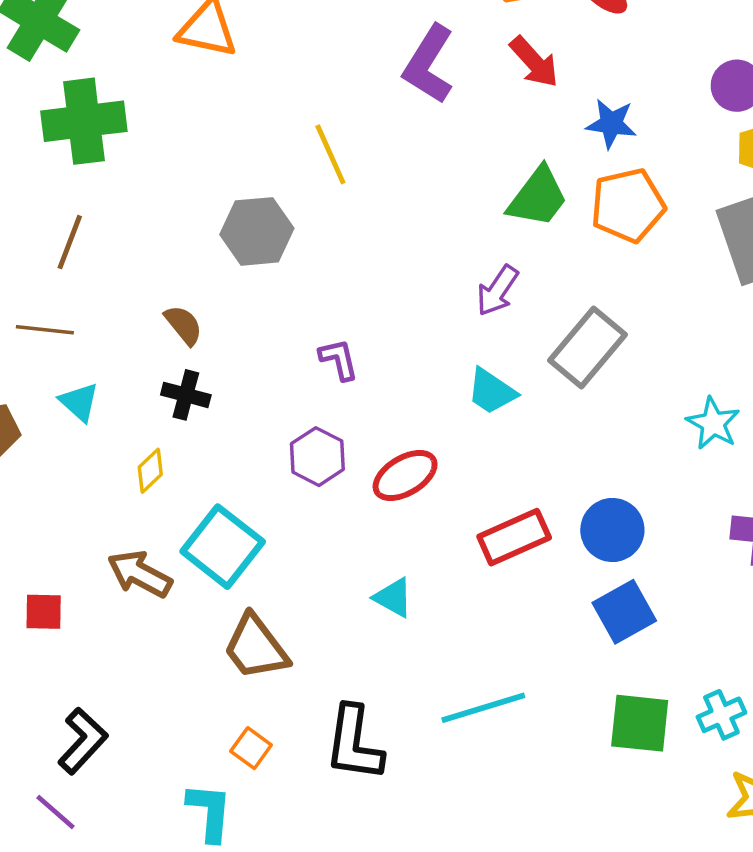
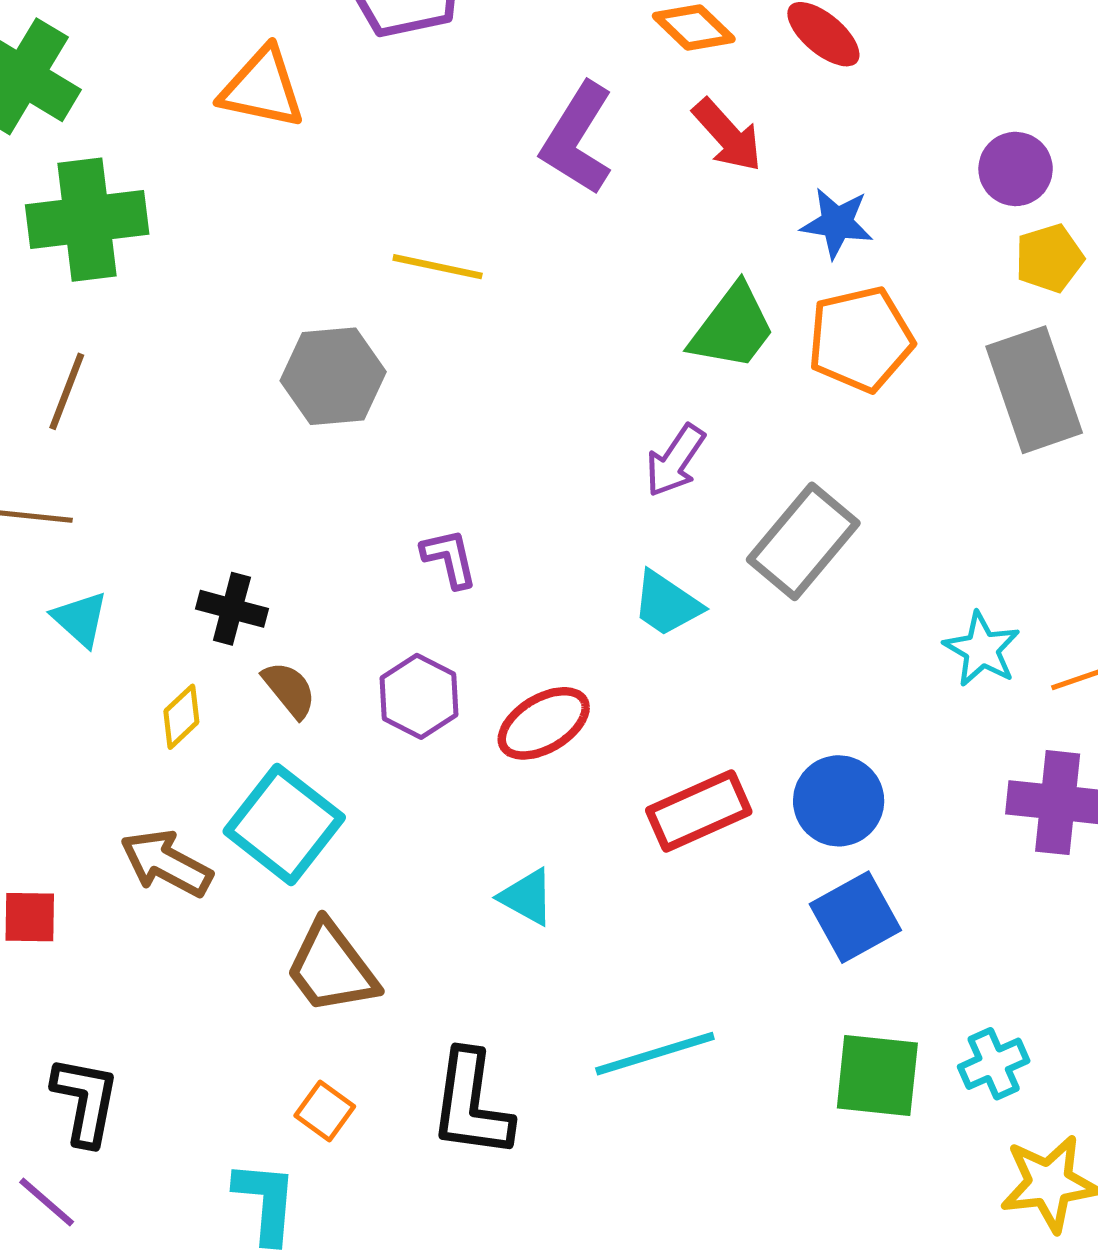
yellow line: (330, 154) -> (438, 267), turned -54
brown semicircle: (183, 325) -> (289, 690), moved
black L-shape: (83, 741) -> (85, 1101), turned -32

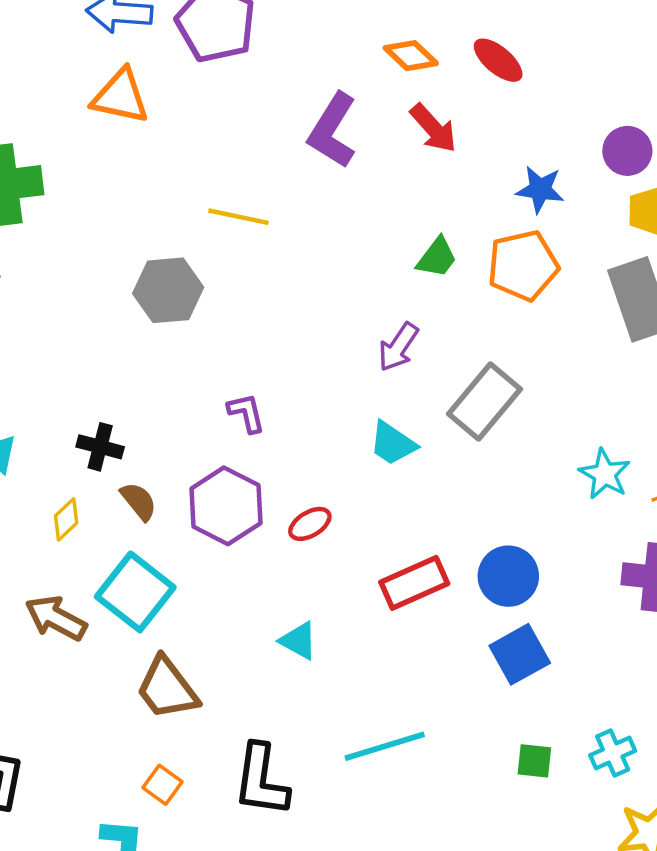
blue star: (837, 223) -> (540, 189), moved
green trapezoid: (732, 327) -> (437, 257), size x0.7
purple hexagon: (419, 696) -> (226, 506), size x1.4
red ellipse: (544, 723) -> (310, 524), size x0.7
green square: (877, 1076) -> (534, 761), size x0.6

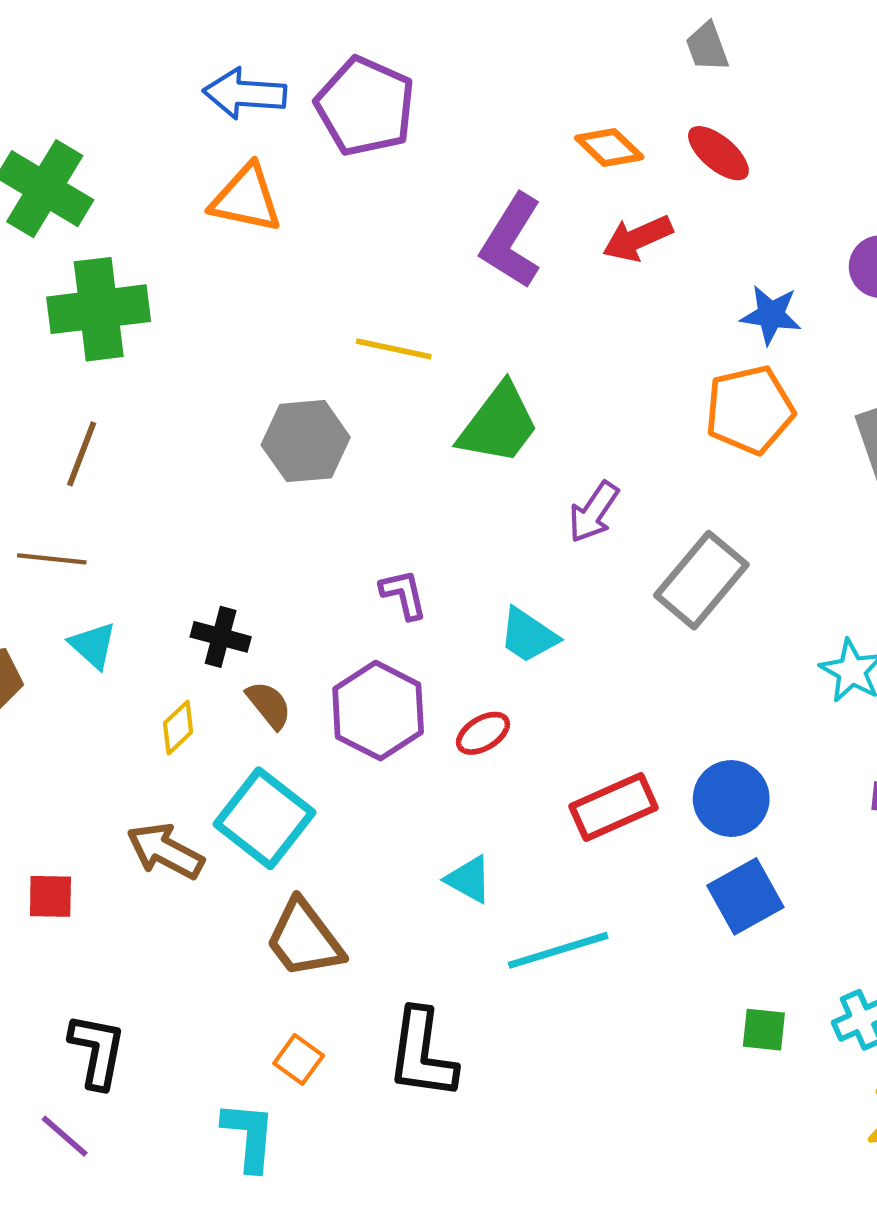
red arrow: (433, 128) -> (638, 238), turned 108
green trapezoid: (437, 257) -> (499, 424), moved, size x1.6
cyan trapezoid: (393, 443) -> (528, 635), moved
cyan line: (385, 746) -> (558, 950), moved

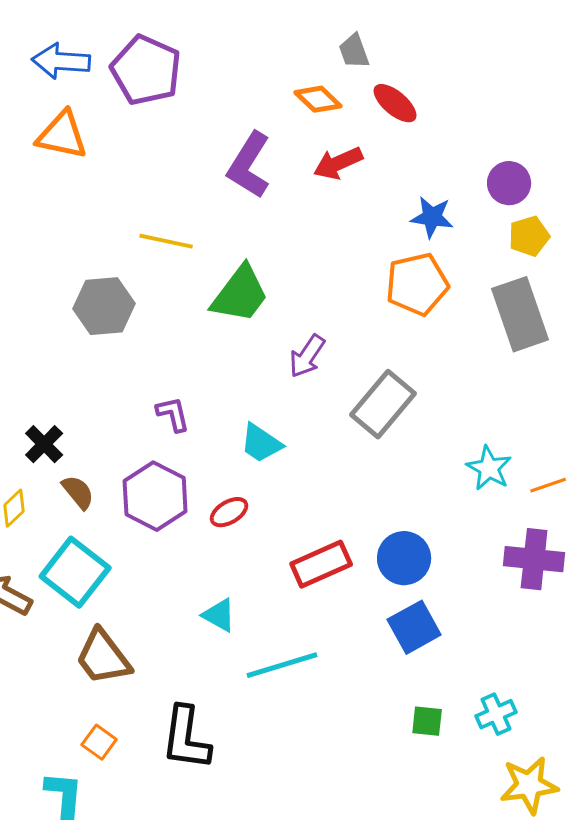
gray trapezoid: (707, 47) -> (354, 51), moved
black cross: (221, 637) -> (44, 444), turned 30

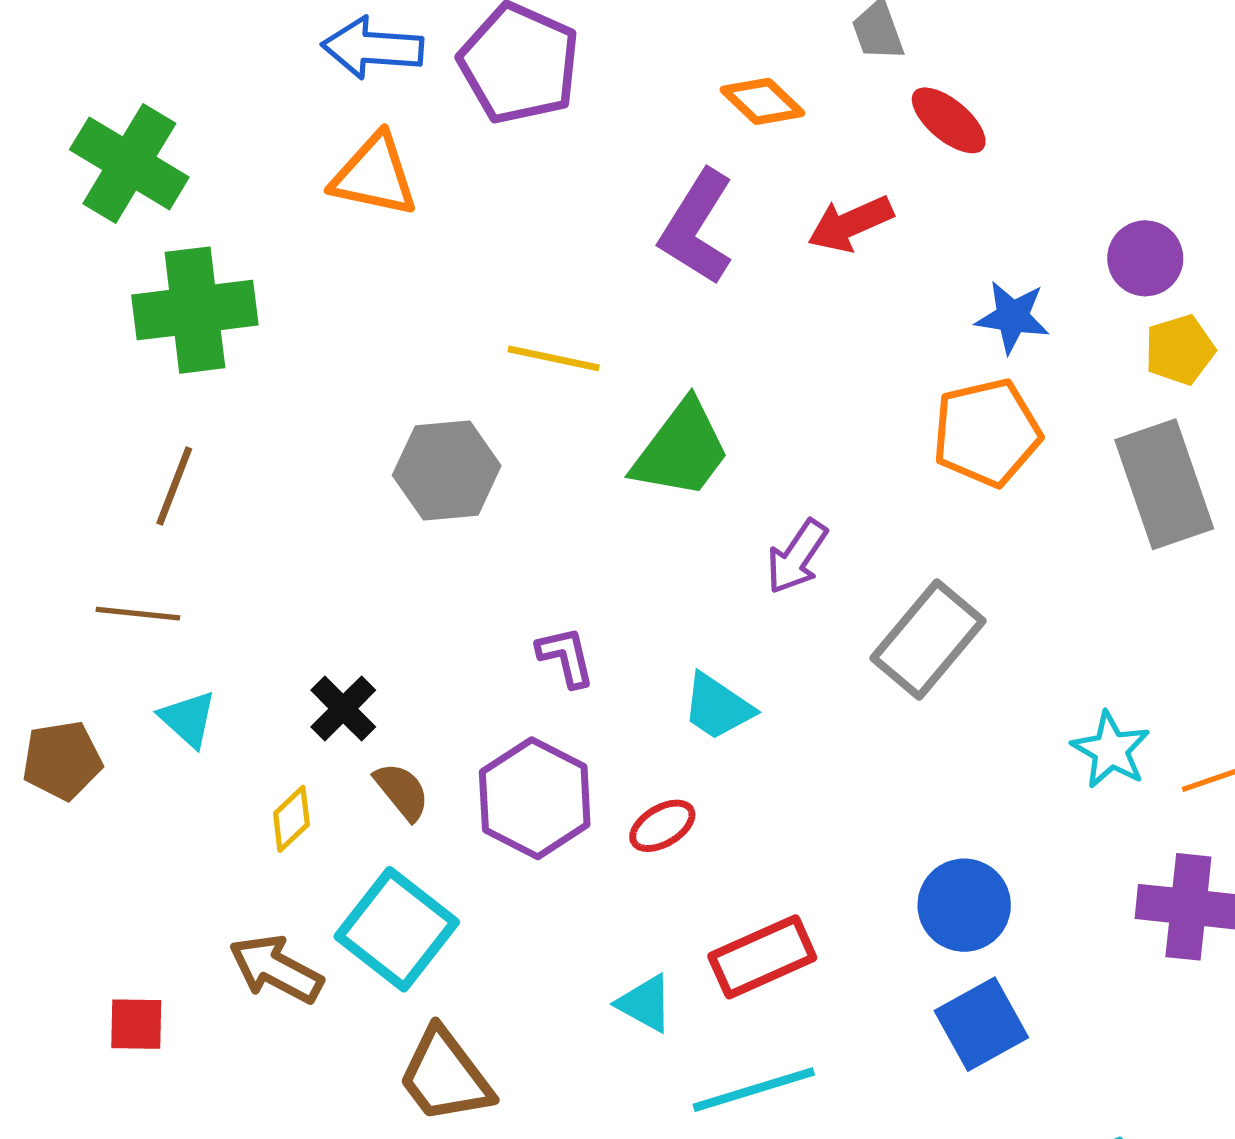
orange diamond: (318, 99) -> (762, 101), moved
red rectangle: (321, 564) -> (762, 957), moved

